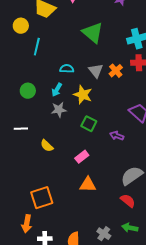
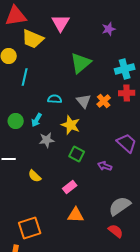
green triangle: (93, 33) -> (81, 63), turned 40
cyan arrow: (57, 90) -> (37, 120), moved

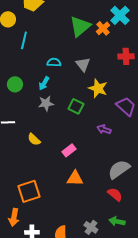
cyan cross: (125, 69) -> (120, 15), moved, turned -30
orange cross: (104, 101) -> (103, 28), moved
cyan arrow: (37, 120) -> (44, 83), moved
yellow star: (71, 125) -> (98, 88), moved
green square: (77, 154) -> (76, 106), moved

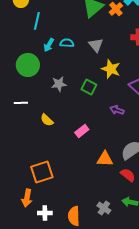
cyan arrow: (44, 83) -> (49, 45), moved
green circle: (15, 84) -> (28, 65), size x1.5
orange triangle: (75, 178) -> (105, 159), moved

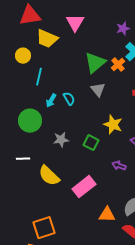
cyan semicircle: (67, 43) -> (69, 99), turned 56
gray triangle: (96, 45) -> (98, 90), moved
yellow semicircle: (47, 120) -> (49, 176), size x1.6
pink rectangle: (82, 131) -> (84, 187), size x1.6

